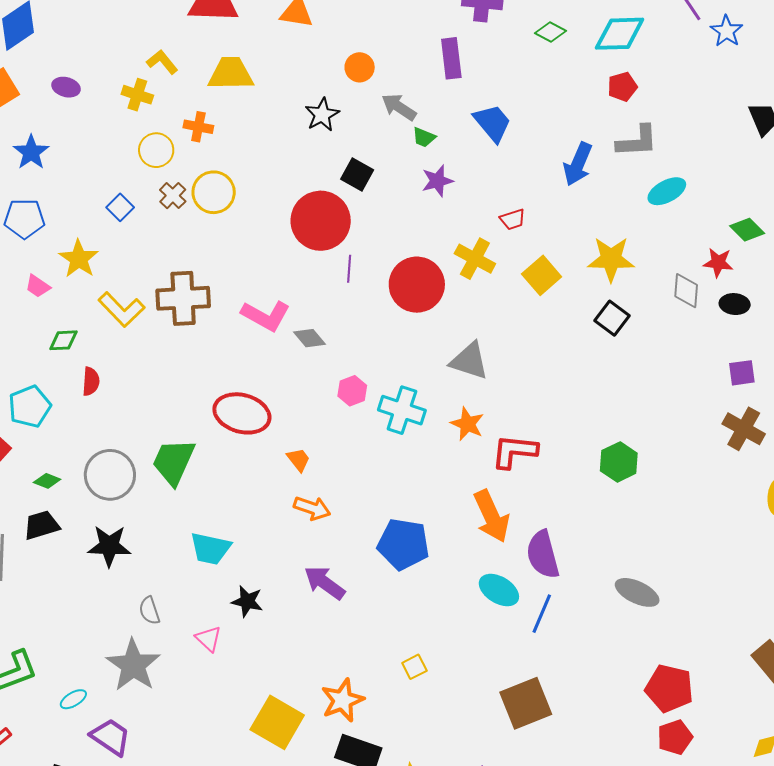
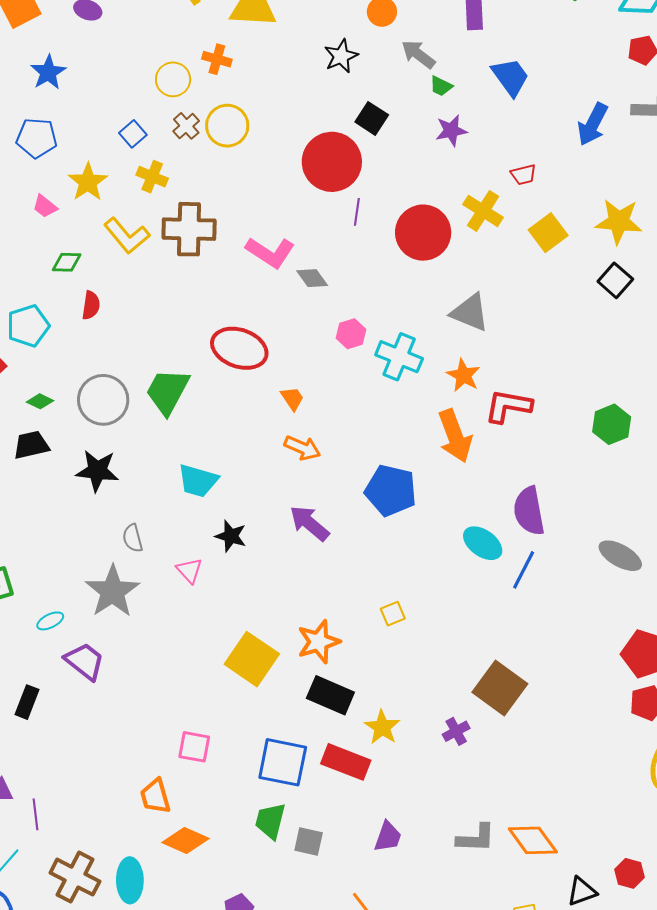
yellow cross: (137, 95) -> (152, 177), moved
orange arrow: (491, 516) -> (455, 436), moved
brown square: (526, 703) -> (500, 688), moved, turned -36

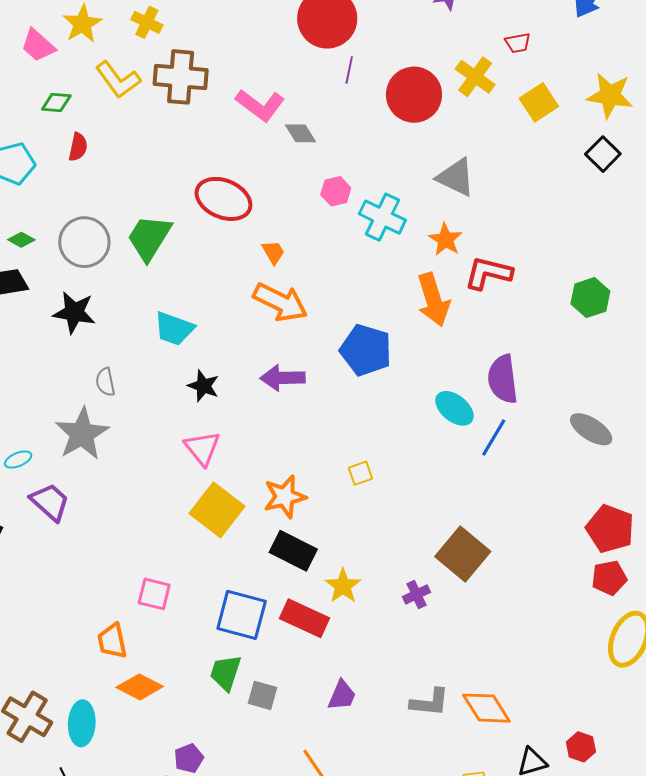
pink trapezoid: (45, 206) -> (38, 45), size x1.4
orange arrow: (302, 448) -> (280, 302), size x1.5
purple arrow: (309, 523) -> (283, 378), turned -45
pink triangle: (189, 570) -> (202, 448), moved, size x1.4

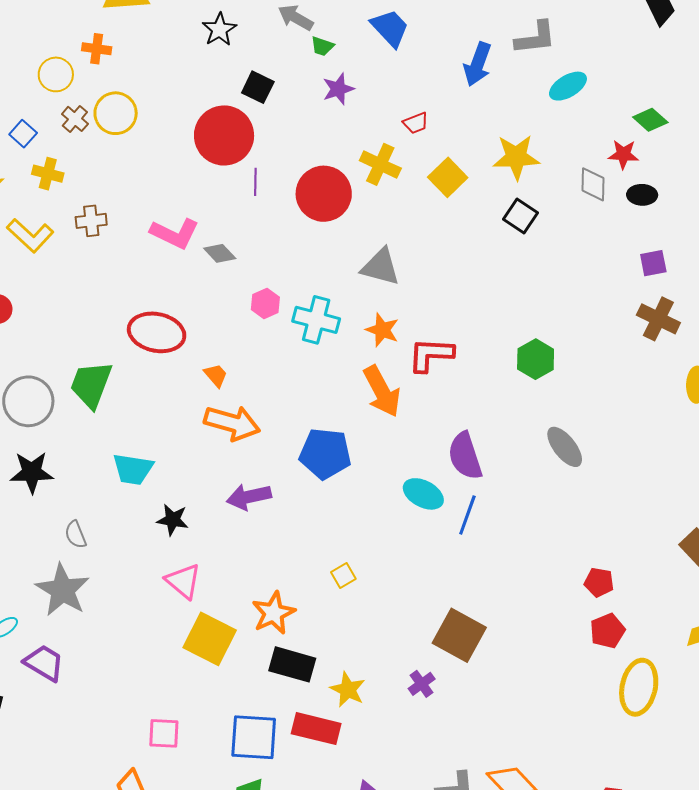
brown cross: (181, 77) -> (91, 221), size x0.6
gray ellipse: (591, 429) -> (565, 447), moved, turned 30
red pentagon: (610, 529) -> (599, 582), size x0.6

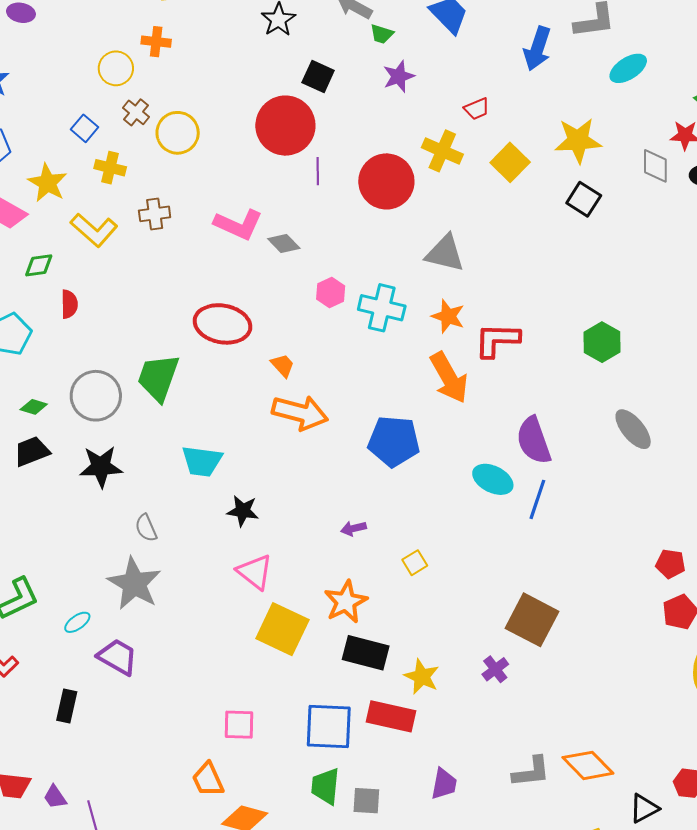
yellow circle: (116, 113) -> (178, 133), moved
purple arrow: (249, 497) -> (353, 528), moved, size x0.6

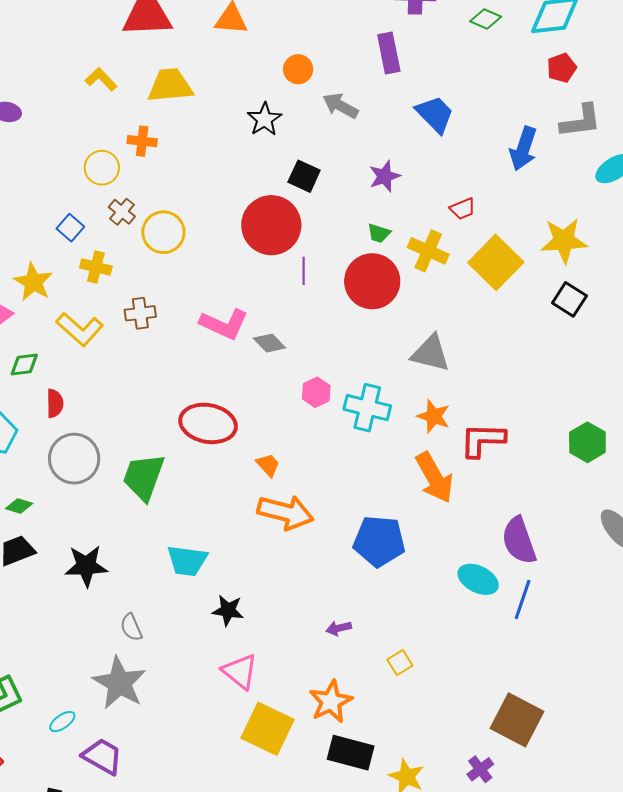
green trapezoid: (382, 34) -> (379, 233), moved
yellow square: (510, 162) -> (496, 262), size x1.4
gray circle: (96, 396) -> (74, 459), moved

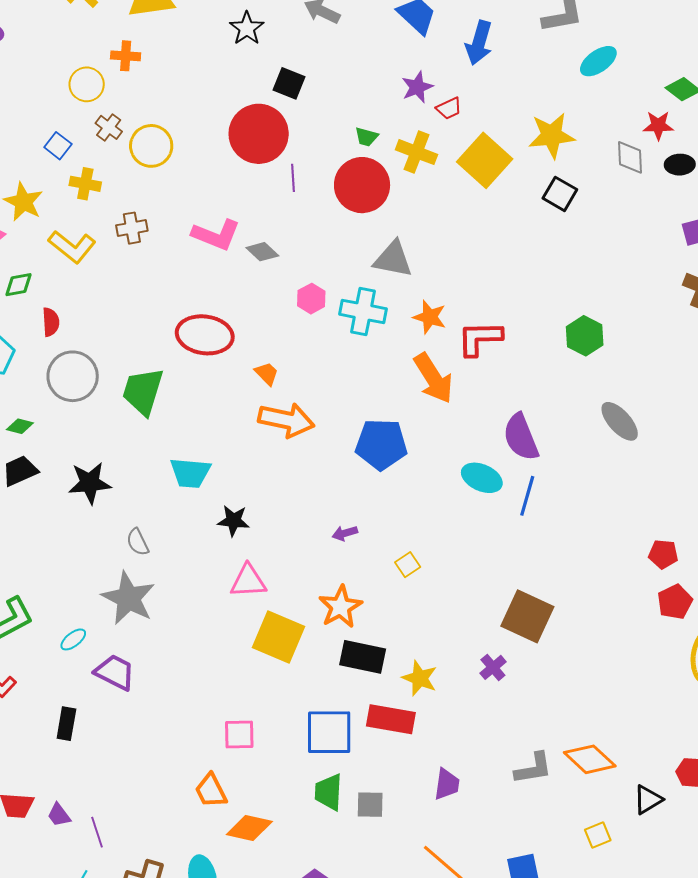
blue arrow: (523, 149) -> (479, 43), moved
purple star: (385, 176) -> (417, 87), moved
gray triangle: (431, 353) -> (393, 259), moved
pink triangle: (240, 671) -> (248, 581), turned -39

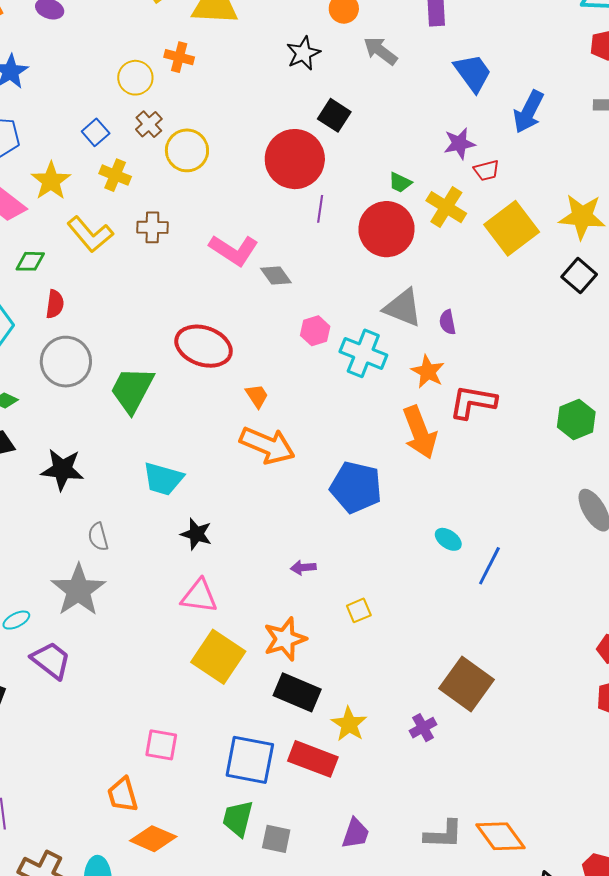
purple semicircle: (521, 437) -> (447, 322), moved, size x0.5
cyan ellipse: (482, 478) -> (448, 539), size x0.7

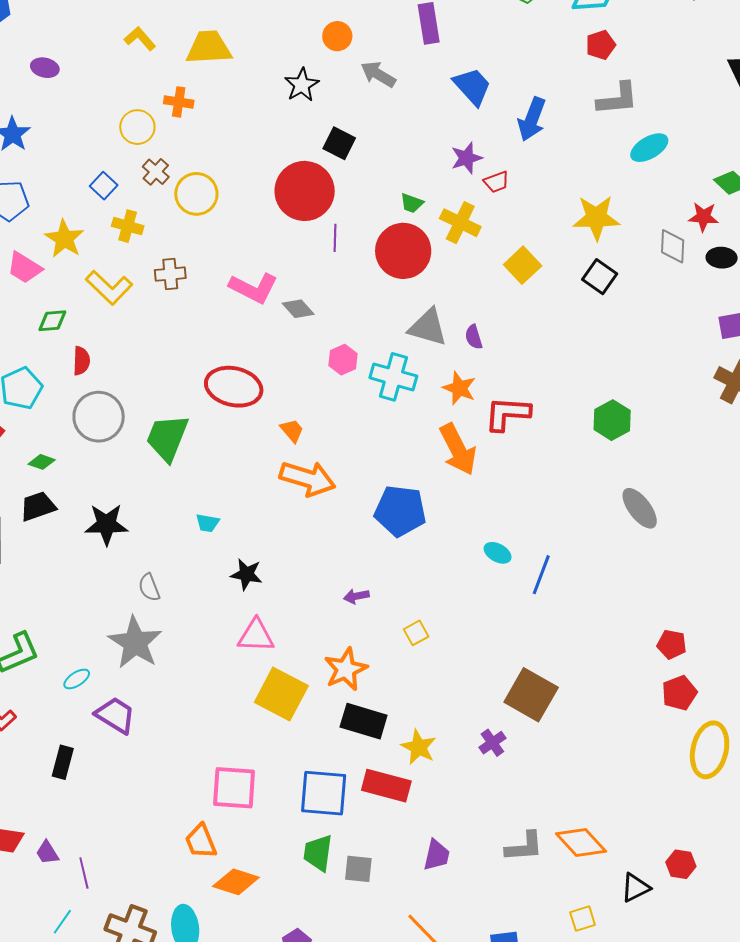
yellow square: (512, 228) -> (523, 265), moved, size x0.7
cyan trapezoid: (163, 479) -> (208, 523), size x0.6
pink square: (161, 745) -> (234, 788), size x1.4

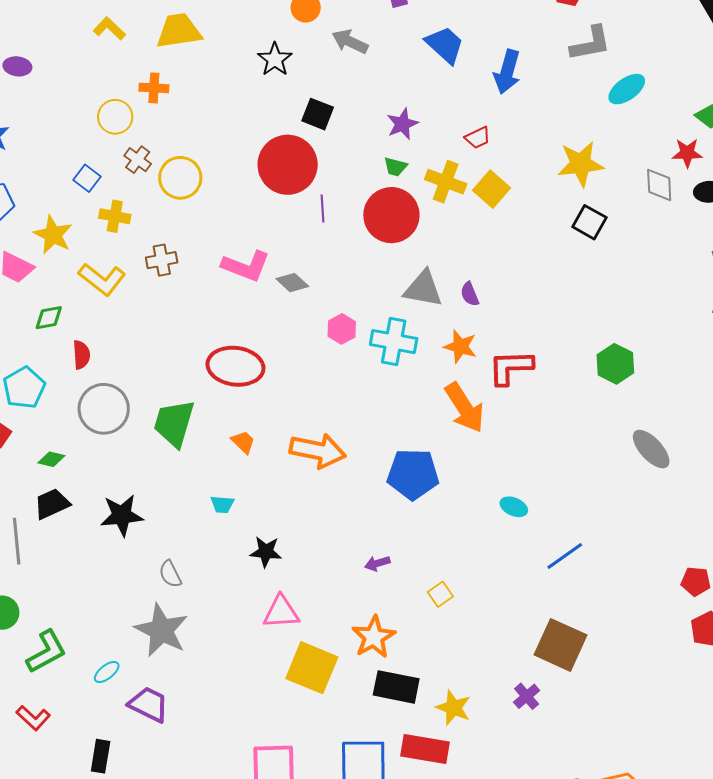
purple star: (467, 158) -> (402, 124), moved
yellow square: (523, 265) -> (492, 189), moved
orange trapezoid: (292, 431) -> (243, 442), moved
blue line: (541, 575) -> (565, 556), moved, turned 39

